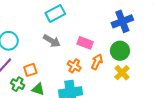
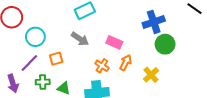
green circle: (120, 51) -> (165, 44), moved
orange square: (30, 70) -> (56, 59), moved
green cross: (18, 84) -> (43, 82), turned -32

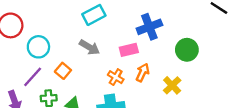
blue cross: (154, 22) -> (149, 27), moved
pink rectangle: (114, 42) -> (129, 50), turned -35
orange square: (56, 59) -> (63, 71), turned -32

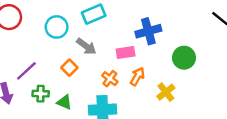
cyan circle: (38, 47) -> (57, 27), moved
orange square: (63, 71) -> (69, 68), moved

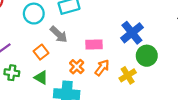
blue cross: (148, 31) -> (132, 33), moved, turned -30
yellow cross: (166, 92) -> (128, 75), moved
green triangle: (64, 102) -> (41, 78), moved

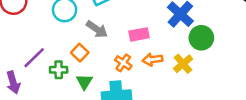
orange arrow: (102, 68) -> (152, 60), turned -126
green cross: (12, 73) -> (59, 70), moved
green triangle: (41, 78) -> (84, 82), turned 40

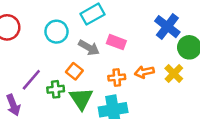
pink rectangle: (139, 34) -> (116, 42), moved, turned 36
orange cross: (123, 63) -> (117, 78), turned -35
green triangle: (84, 82) -> (81, 99), size x1.5

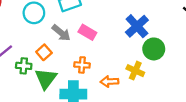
orange arrow: (144, 72) -> (109, 82), moved
yellow cross: (174, 74) -> (135, 71), turned -30

